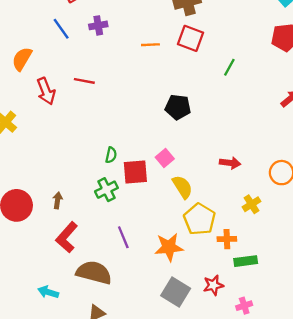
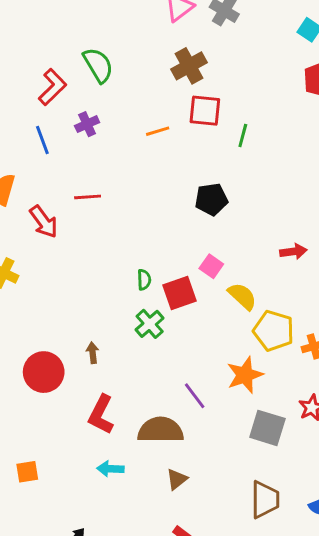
blue line: (61, 29) -> (42, 140), turned 30
green line: (229, 67) -> (243, 135), moved
red L-shape: (67, 237) -> (101, 415), moved
purple line: (123, 237) -> (195, 396), moved

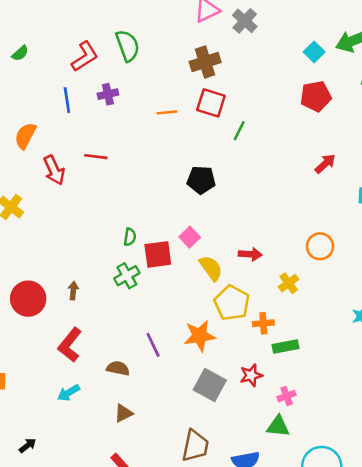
red arrow: (293, 252) -> (250, 254), moved
brown semicircle: (160, 430) -> (118, 368), size x0.6
cyan arrow: (110, 469) -> (68, 393), turned -45

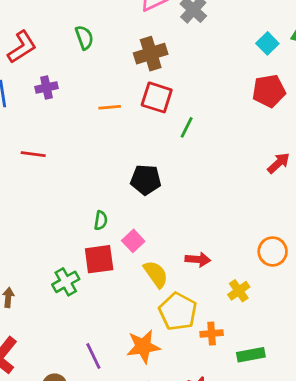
green semicircle: (128, 46) -> (84, 38), moved, size x0.7
green semicircle: (130, 237) -> (101, 220), moved
green rectangle: (286, 347) -> (251, 355), moved

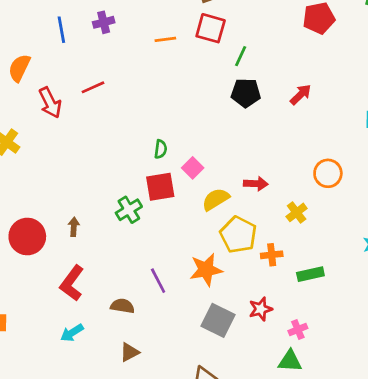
red line: (33, 154) -> (93, 87), turned -30
red arrow: (279, 163) -> (301, 95), moved
black pentagon: (146, 180) -> (246, 93), moved
yellow semicircle: (156, 274) -> (216, 199), turned -84

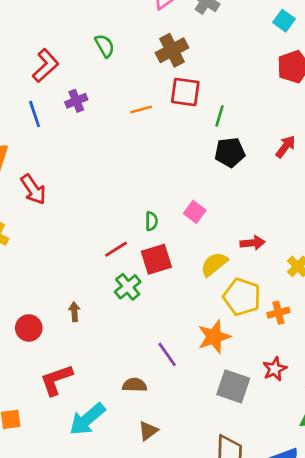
red line: (93, 87) -> (116, 249), moved
pink square: (193, 168) -> (195, 212), moved
red circle: (27, 236) -> (29, 328), size x0.7
red L-shape: (72, 283) -> (56, 380), moved, turned 42
cyan arrow: (72, 333) -> (87, 419), size x1.6

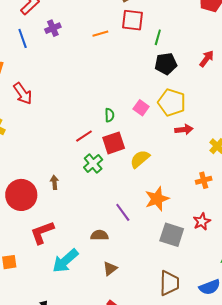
yellow semicircle: (214, 264) -> (140, 159), moved
yellow pentagon: (242, 297) -> (172, 102), moved
red circle: (29, 328) -> (21, 195), size x1.6

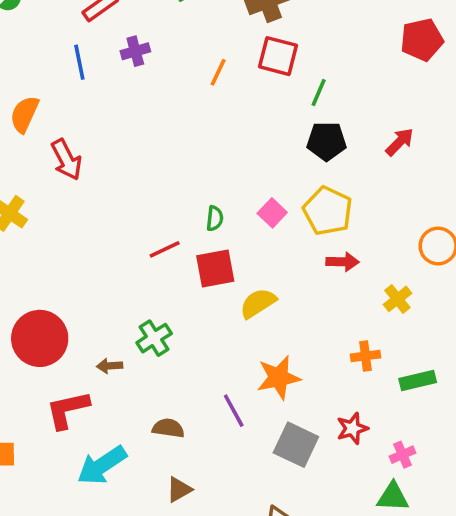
orange line: (100, 34) -> (218, 72), turned -56
green cross: (93, 163) -> (154, 338), moved
brown arrow: (54, 182) -> (110, 366), moved, turned -96
purple line: (123, 212) -> (234, 411), moved

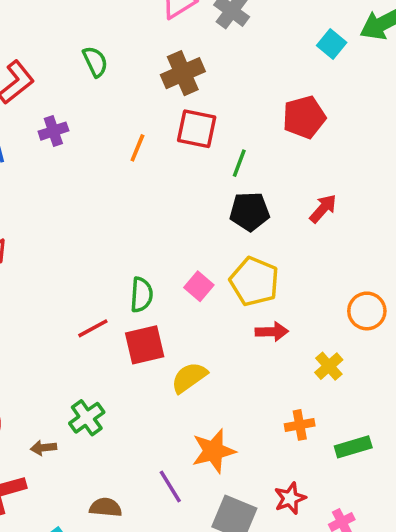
red pentagon: (422, 40) -> (304, 117), moved
green semicircle: (215, 218) -> (141, 295), size x1.4

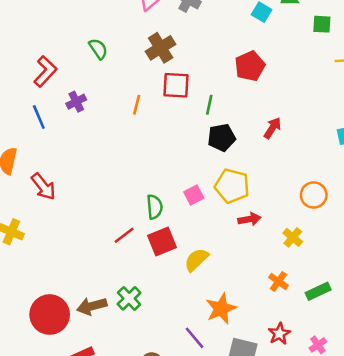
pink square: (199, 286) -> (194, 195), turned 30
orange cross: (300, 425) -> (278, 281), turned -36
brown arrow: (43, 448) -> (92, 306), moved, size x1.6

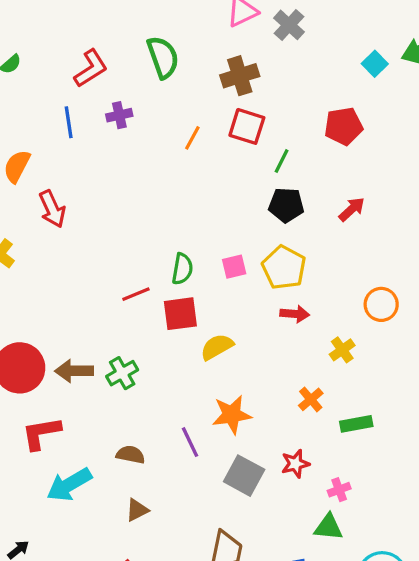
green semicircle: (98, 49) -> (163, 57), size x1.5

